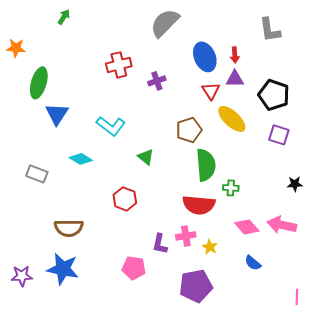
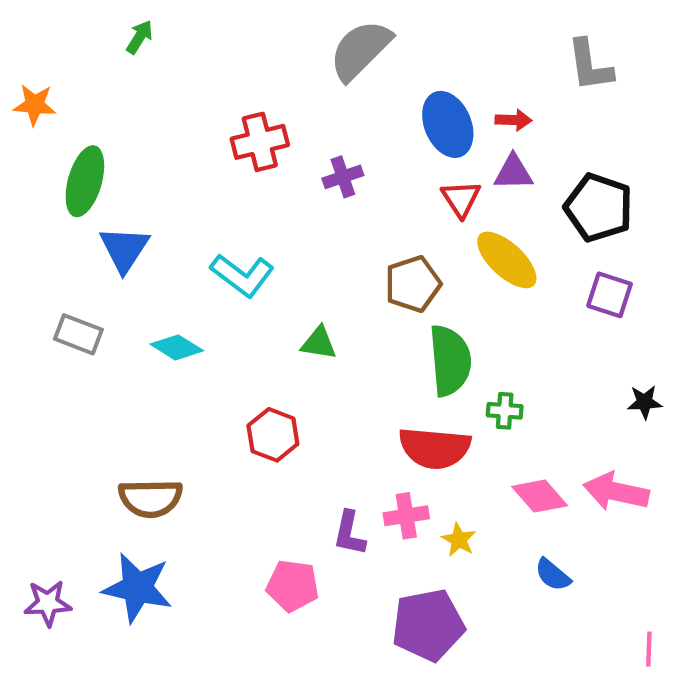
red arrow: (235, 55) -> (513, 120), turned -84
green triangle: (146, 157) -> (319, 343), turned -30
gray rectangle: (37, 174) -> (78, 334), moved

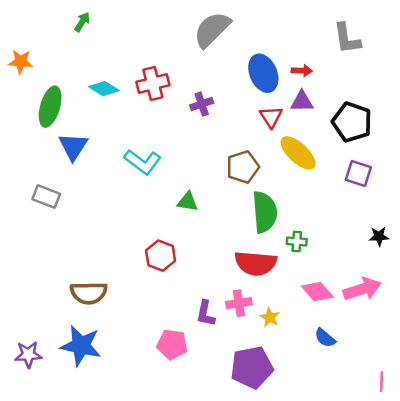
cyan diamond: (177, 347) -> (104, 89), moved
pink arrow: (616, 492) -> (362, 289), turned 150

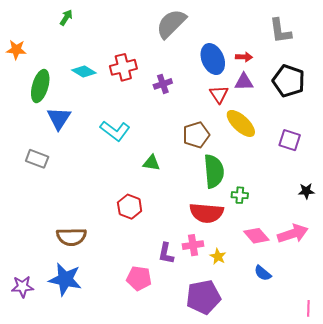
black pentagon: (352, 122) -> (289, 81), moved

